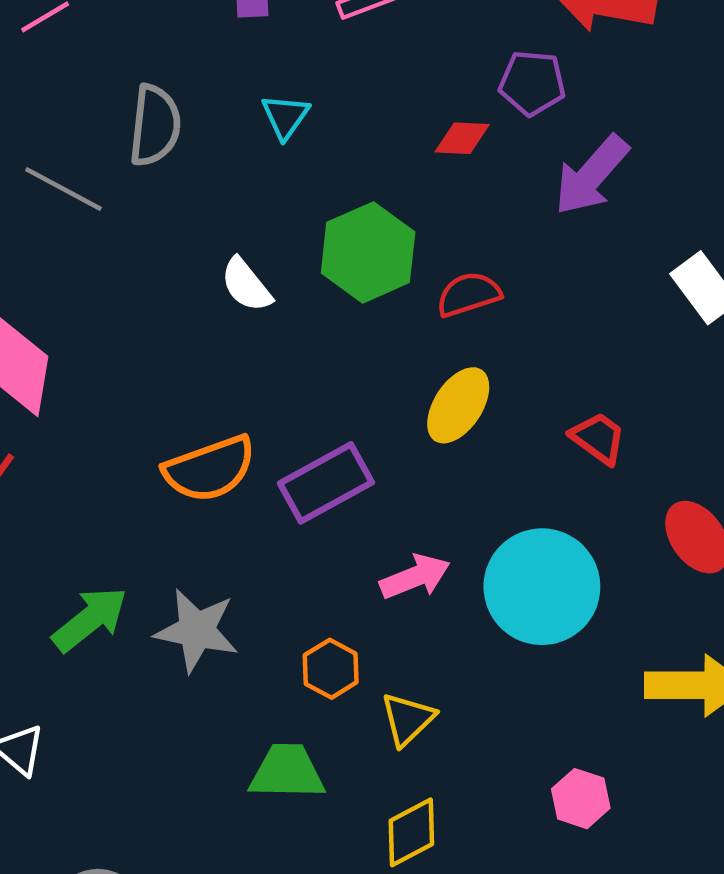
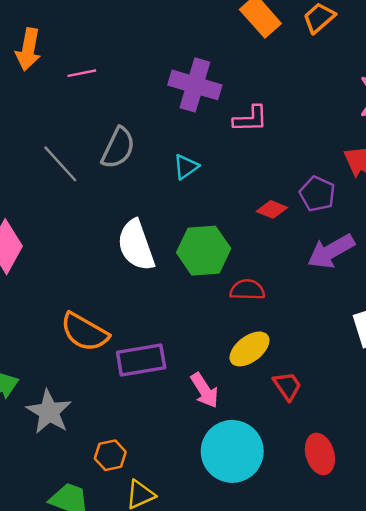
white semicircle: (246, 285) -> (136, 245), size x1.6
yellow ellipse: (458, 405) -> (250, 349), moved
orange semicircle: (210, 469) -> (85, 332), turned 30
pink arrow: (415, 577) -> (205, 390), moved, turned 60

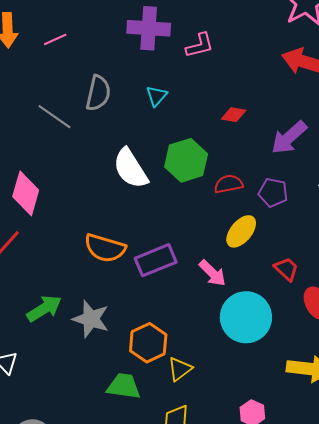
purple pentagon: (317, 194) -> (273, 193), moved
red trapezoid: (287, 386) -> (286, 269), moved
orange hexagon: (110, 455) -> (148, 343), size x1.5

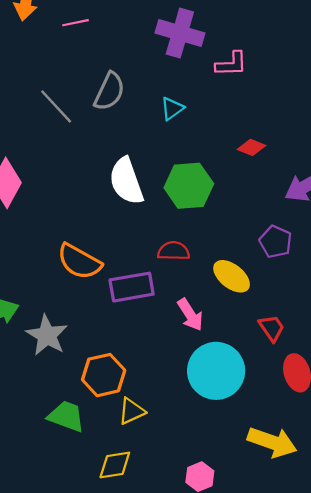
red semicircle: (228, 184) -> (174, 251), moved
yellow ellipse: (241, 231) -> (232, 276), turned 76

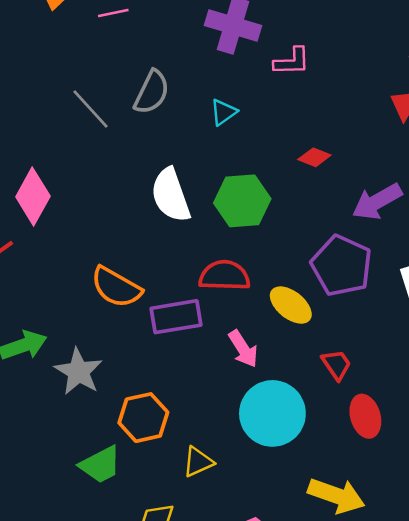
purple pentagon: (276, 242) -> (342, 266), size x1.6
red semicircle: (174, 251) -> (224, 276), size x1.4
yellow triangle: (132, 411) -> (198, 462), moved
green trapezoid: (66, 416) -> (100, 465), turned 132

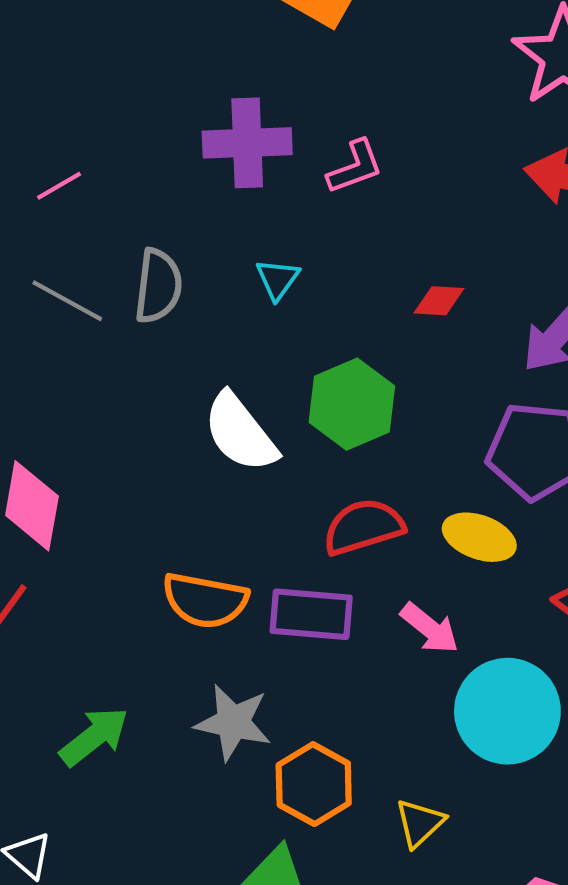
gray line: (90, 109) -> (67, 301), moved
purple rectangle: (176, 317) -> (311, 614), turned 33
gray star: (79, 372) -> (233, 722), moved

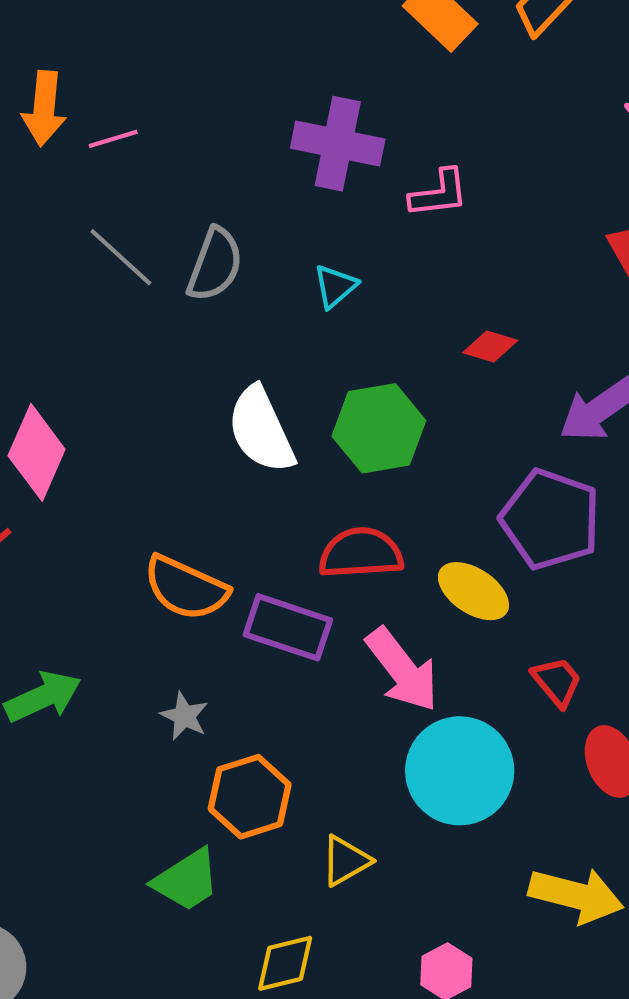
pink line: (59, 186) -> (113, 139), moved
pink arrow: (430, 628) -> (402, 670), size x1.4
gray star: (233, 722) -> (184, 716), size x0.6

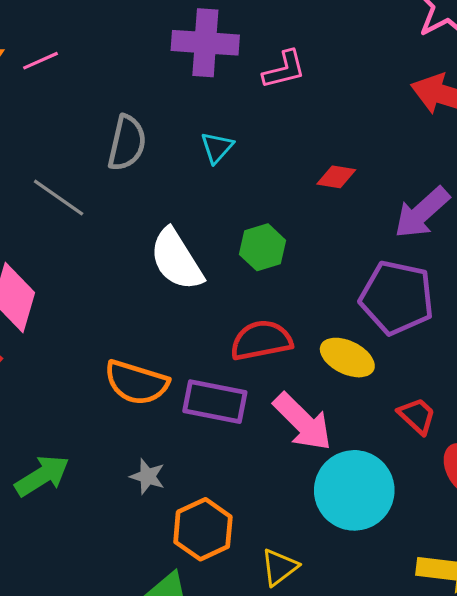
gray line: (121, 257) -> (59, 198), moved
green hexagon: (379, 428) -> (263, 247), size x0.7

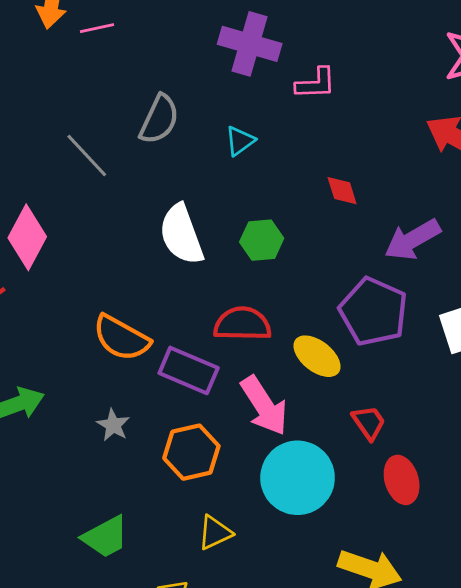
red diamond: (336, 177) -> (342, 191), turned 51
orange hexagon: (203, 529) -> (191, 452), moved

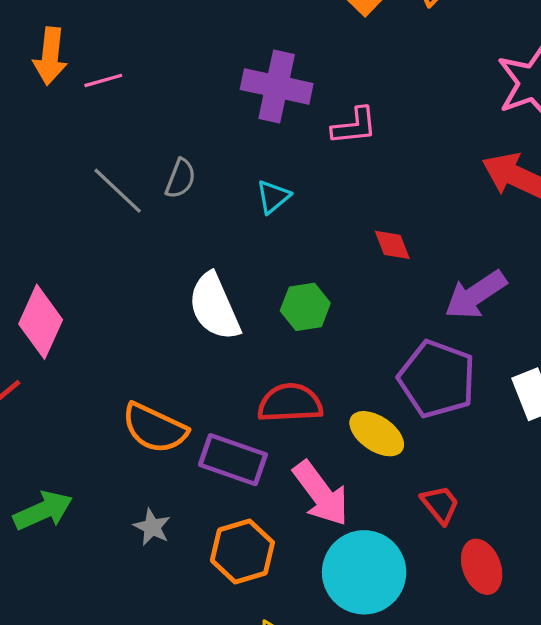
gray semicircle: (159, 119) -> (180, 178), size x0.7
gray line: (87, 155) -> (118, 191), moved

